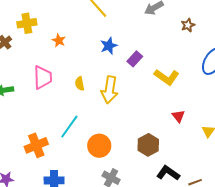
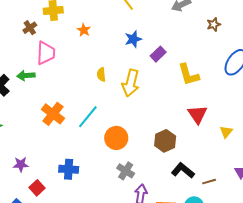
pink trapezoid: (43, 77) -> (46, 53), moved
yellow L-shape: (167, 77) -> (189, 75), turned 35
red triangle: (178, 116) -> (197, 114), size x1.5
orange cross: (36, 145) -> (53, 114), moved, turned -35

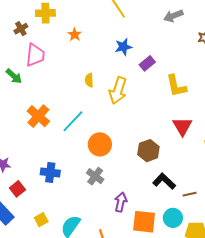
green arrow: (26, 76) -> (14, 76), turned -138
gray cross: (126, 171) -> (95, 176), moved

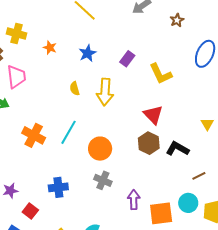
yellow cross: (45, 13) -> (16, 34), turned 30
blue star: (123, 47) -> (88, 53), moved
red triangle: (182, 126) -> (153, 115), moved
black L-shape: (164, 181) -> (177, 149), moved

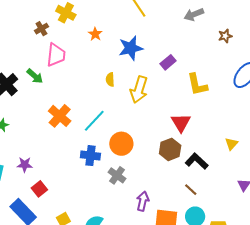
blue star: (88, 53) -> (131, 48), size x1.4
brown line: (199, 176) -> (191, 190), moved, turned 56
blue cross: (58, 187) -> (90, 156), moved

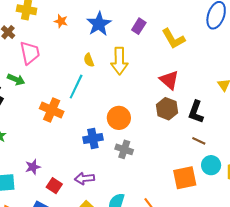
cyan line: (94, 121) -> (76, 87), moved
black L-shape: (197, 161) -> (196, 112), turned -95
purple arrow: (143, 201) -> (84, 178), moved, turned -90

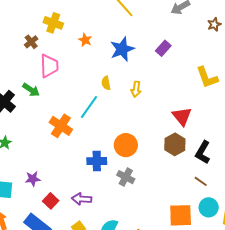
purple rectangle: (139, 26) -> (163, 48), moved
yellow L-shape: (173, 39) -> (207, 77), moved
yellow arrow: (119, 61) -> (136, 89), size x0.6

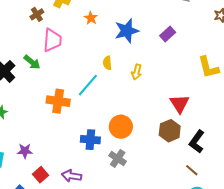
orange cross: (61, 126) -> (58, 101), turned -30

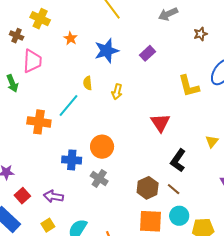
brown cross: (37, 14) -> (17, 36), turned -32
green arrow: (32, 62) -> (12, 83), turned 30
brown hexagon: (170, 131) -> (148, 188), moved

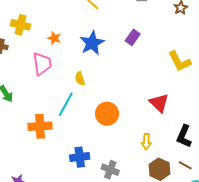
pink trapezoid: (32, 61) -> (42, 64), moved
yellow arrow: (117, 92) -> (146, 142), moved
orange circle: (102, 147) -> (107, 114), moved

